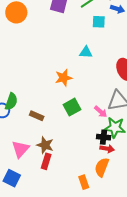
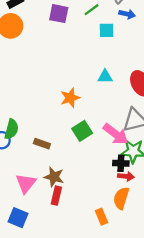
cyan triangle: (86, 52) -> (105, 77), moved
pink arrow: (101, 112) -> (116, 134), size x1.6

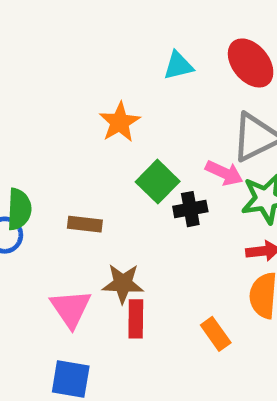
pink arrow: (116, 134) -> (224, 173), size x0.7
black cross: (121, 163) -> (190, 209), moved
orange rectangle: (102, 217) -> (216, 334), moved

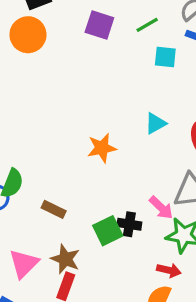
cyan triangle: (178, 66) -> (155, 123), turned -35
green square: (158, 182) -> (108, 231), moved

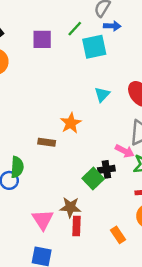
cyan square: (165, 57) -> (94, 47), size x1.5
brown rectangle: (54, 209) -> (47, 142), moved

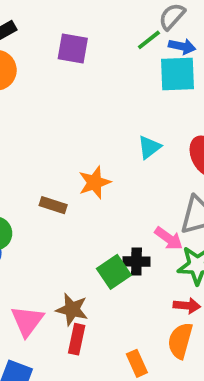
green line: (75, 29) -> (149, 40), moved
cyan square: (94, 47) -> (178, 74), moved

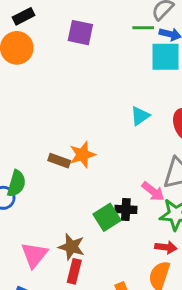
green line: (149, 40) -> (143, 28), turned 35
orange star: (95, 182) -> (82, 155), moved

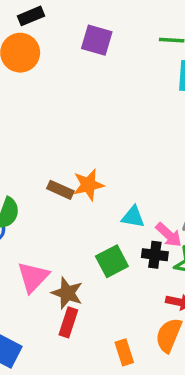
cyan triangle: (140, 116) -> (133, 217), moved, turned 40
black cross: (126, 209) -> (155, 255), moved
pink triangle: (34, 255) -> (33, 277), moved

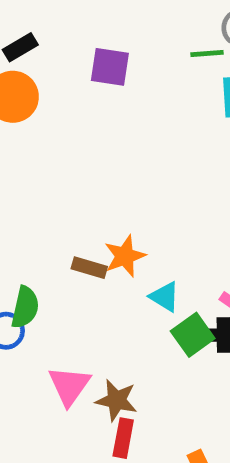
cyan triangle: (133, 217) -> (165, 297), moved, turned 30
green square: (112, 261) -> (193, 335), moved

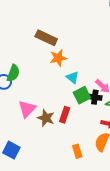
brown rectangle: (89, 268) -> (46, 38), moved, size x1.5
red rectangle: (123, 438) -> (65, 115), moved

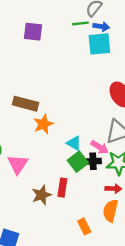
cyan triangle: (73, 77) -> (74, 143), moved
pink triangle: (27, 109) -> (18, 164), moved
brown star: (46, 118) -> (42, 195), turned -30

